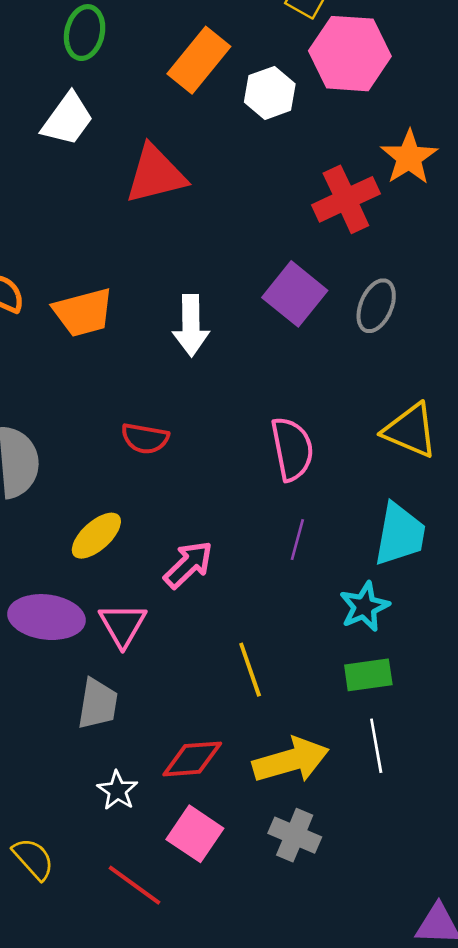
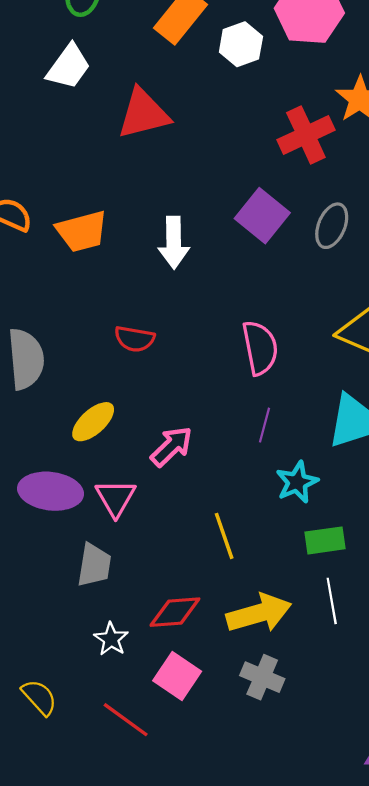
cyan star: (364, 607) -> (297, 482), moved

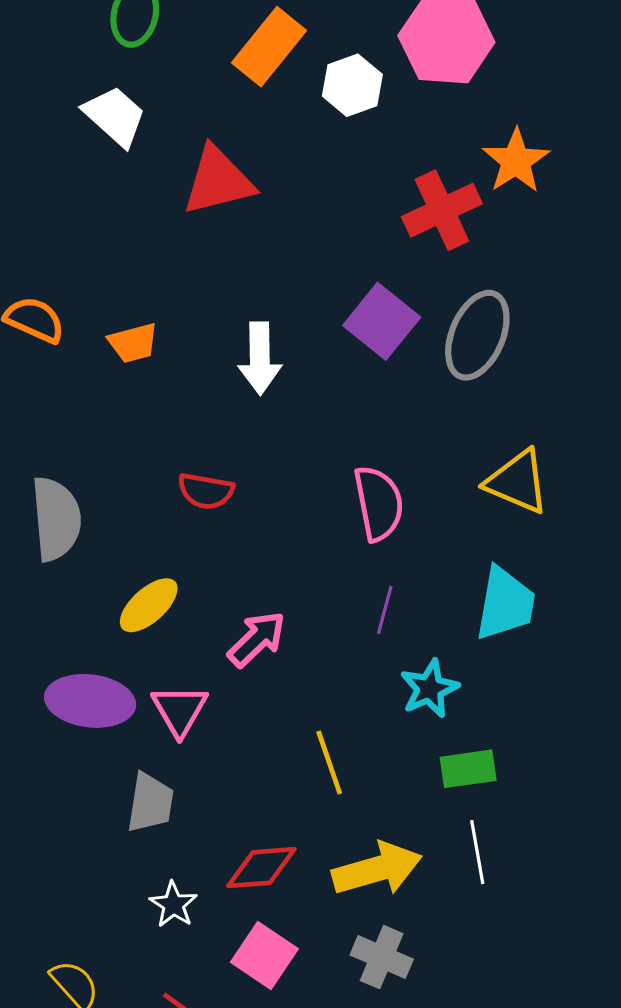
white trapezoid: (68, 67) -> (115, 116), turned -84
gray ellipse: (332, 226) -> (477, 335), size x1.4
orange trapezoid: (82, 231) -> (133, 343), size x0.7

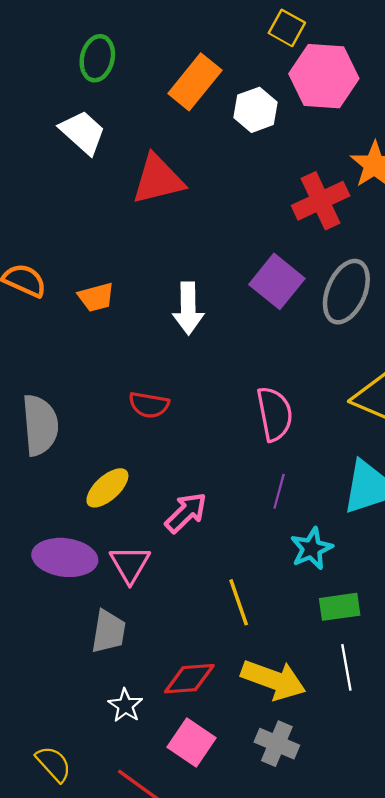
yellow arrow: (377, 869) -> (273, 680), turned 36

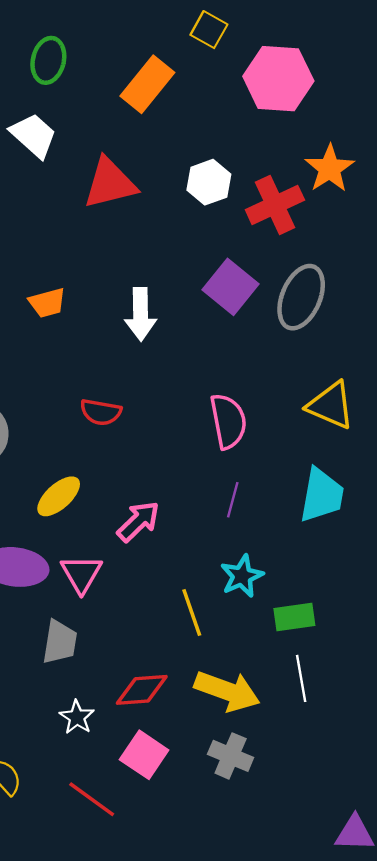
yellow square: (287, 28) -> (209, 30), moved
white hexagon: (255, 110) -> (209, 182), moved
cyan star: (312, 548) -> (242, 576), moved

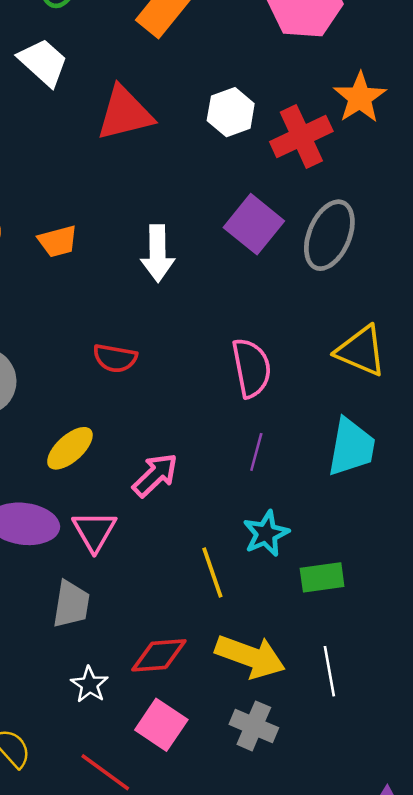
white line: (301, 678) -> (329, 671), moved

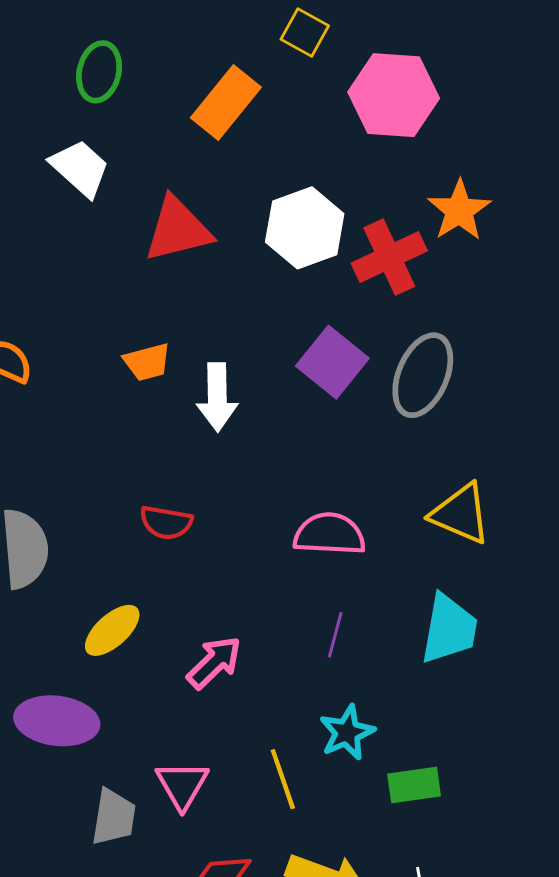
white hexagon: (231, 112) -> (305, 228), size x1.4
orange trapezoid: (58, 241) -> (147, 362), moved
pink semicircle: (251, 368) -> (329, 534), turned -76
pink triangle: (94, 531) -> (182, 785), moved

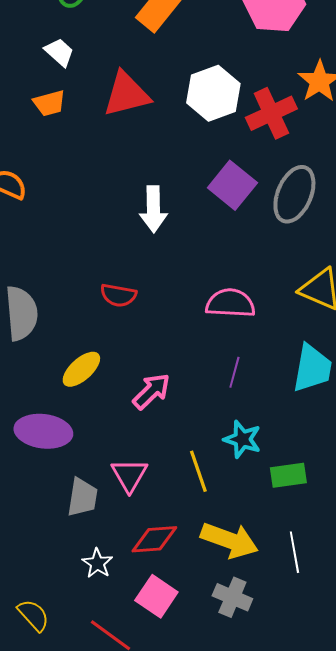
white trapezoid: (80, 168) -> (59, 52), size x0.7
orange trapezoid: (147, 362) -> (49, 103), moved
cyan star: (347, 732) -> (242, 439), turned -30

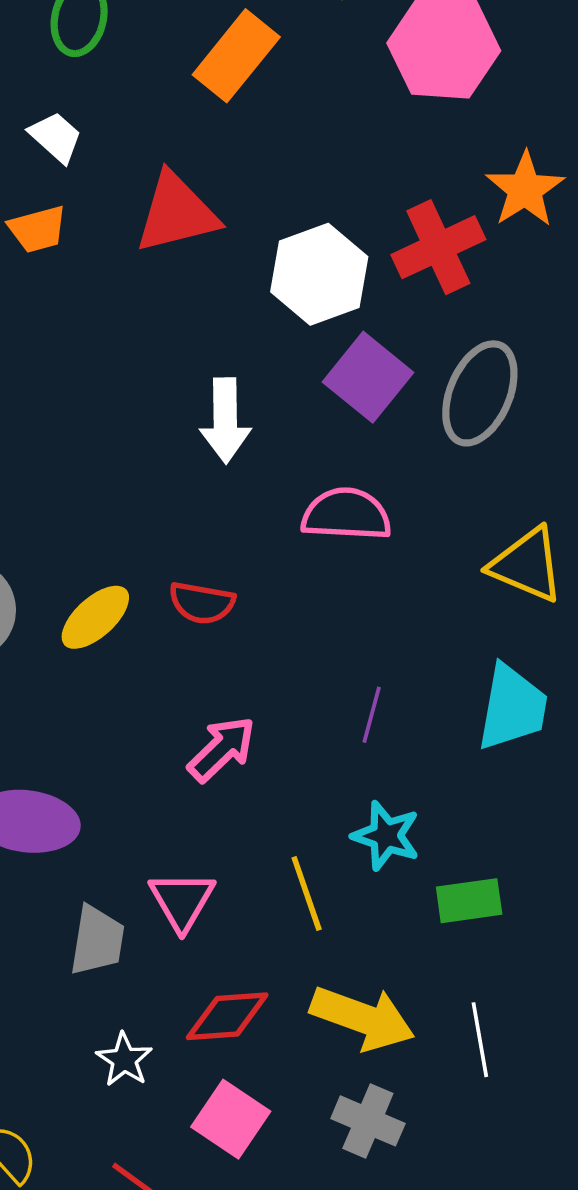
white hexagon: (213, 93) -> (319, 274), moved
red semicircle: (118, 295) -> (202, 603), moved
pink semicircle: (230, 303) -> (346, 514), moved
yellow ellipse: (81, 369) -> (95, 617), moved

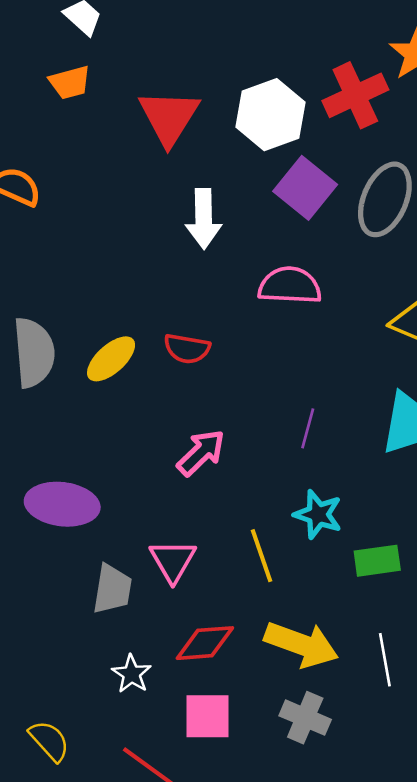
red triangle: (177, 213) -> (169, 117), moved, turned -44
pink square: (231, 1119) -> (207, 716), turned -34

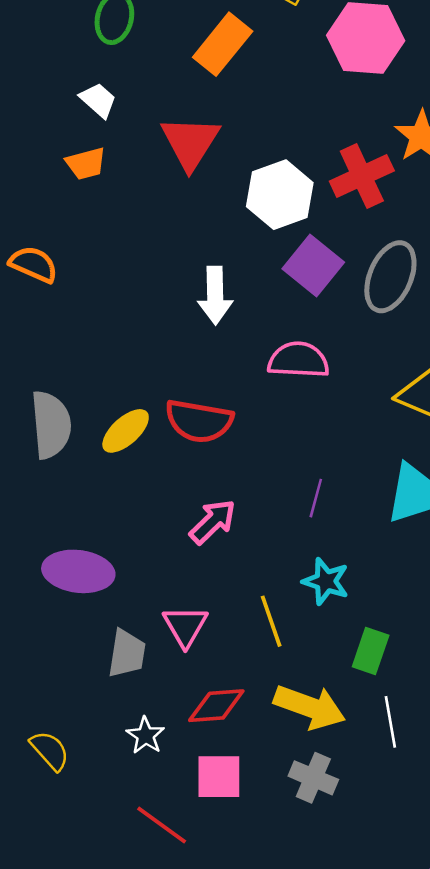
red triangle: (169, 117) -> (190, 142), moved
red semicircle: (187, 349) -> (199, 421), size x1.5
green rectangle: (377, 561) -> (371, 651), moved, turned -63
yellow semicircle: (49, 741) -> (50, 750), moved

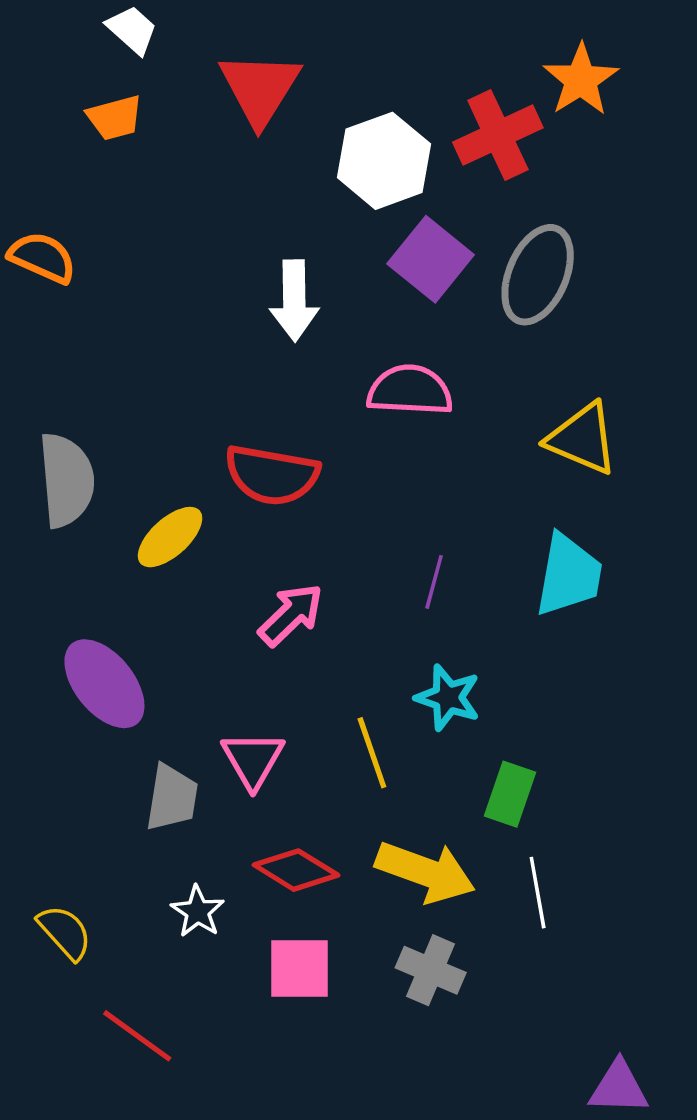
yellow ellipse: (126, 431) -> (170, 537), moved
purple ellipse: (78, 571) -> (104, 684), turned 44
red diamond: (216, 706) -> (296, 870), turned 36
red line: (162, 825) -> (137, 1036), moved

